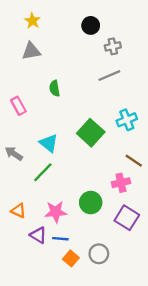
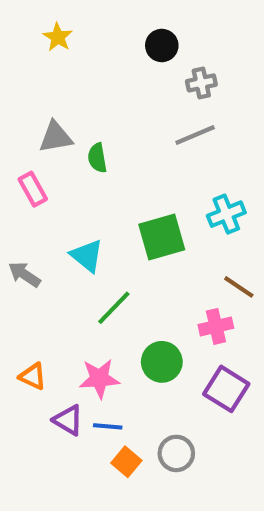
gray triangle: (31, 51) -> (56, 137), moved
green square: (91, 133) -> (162, 237), turned 32
green line: (43, 172) -> (114, 308), moved

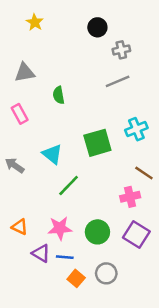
gray triangle: (56, 137) -> (25, 73), moved
green circle: (162, 362) -> (97, 232), moved

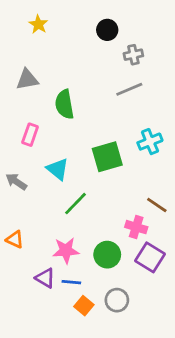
green semicircle: (59, 95) -> (64, 104), size x1.5
pink rectangle: (20, 114) -> (30, 135), moved, turned 48
brown line: (144, 173) -> (157, 205), moved
pink cross: (130, 197) -> (136, 227), moved, turned 30
orange triangle: (20, 227) -> (15, 239), moved

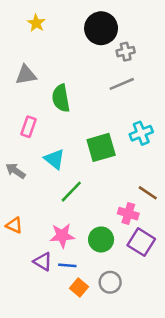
black circle: (107, 30) -> (101, 28), size x1.6

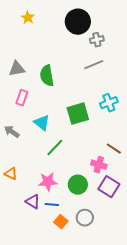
gray triangle: (26, 75) -> (17, 69), moved

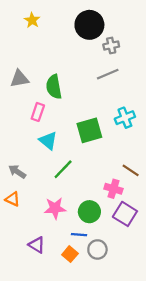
pink rectangle: (22, 98) -> (38, 112), moved
gray arrow: (12, 132) -> (17, 172), moved
purple triangle: (33, 202) -> (37, 245), moved
blue line: (52, 205) -> (79, 235), moved

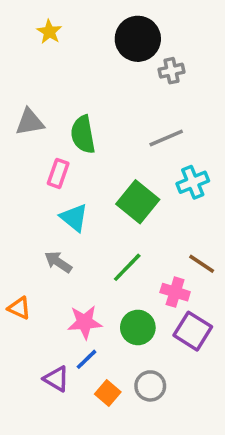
gray line: (108, 74) -> (166, 138), moved
green square: (89, 130) -> (138, 202), turned -35
green line: (63, 169) -> (127, 267), moved
gray arrow: (17, 172) -> (58, 262), moved
blue line: (79, 235) -> (86, 359), moved, turned -49

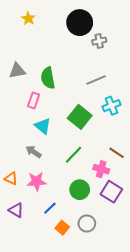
pink star: (85, 322) -> (37, 181), moved
purple triangle: (56, 379) -> (16, 210), moved

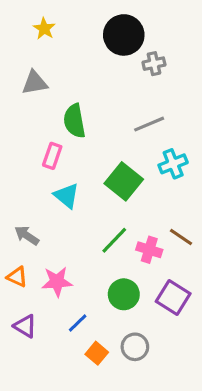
gray triangle: (17, 71) -> (35, 83), moved
gray arrow: (34, 152) -> (27, 235), moved
pink cross: (101, 169) -> (149, 250), moved

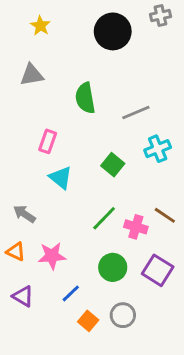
gray cross: (154, 64) -> (160, 16), moved
green semicircle: (74, 121) -> (85, 98), moved
green square: (124, 181) -> (113, 165), size x0.7

